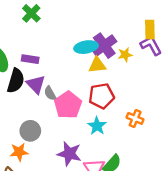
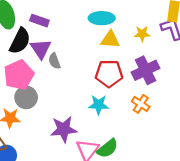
purple cross: (104, 46) -> (145, 70), moved
pink pentagon: (68, 105) -> (19, 75), moved
cyan star: (97, 126) -> (98, 105), turned 30
purple star: (69, 154) -> (64, 129), turned -30

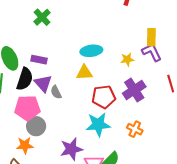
yellow triangle: (110, 40) -> (84, 73), moved
pink pentagon: (19, 75) -> (27, 108), turned 30
orange cross: (141, 104) -> (135, 129), moved
cyan star: (98, 105) -> (98, 124), size x1.4

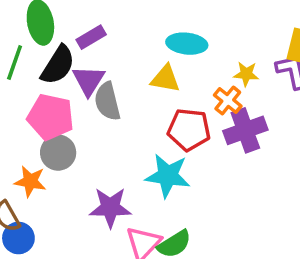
purple rectangle: (39, 60) -> (91, 37), turned -56
gray semicircle: (56, 92) -> (107, 101), size x1.5
orange cross: (135, 129) -> (228, 101), moved

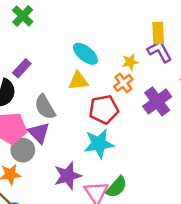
cyan ellipse: (187, 44) -> (85, 54), turned 50
purple triangle: (89, 80) -> (39, 133), moved
orange cross: (228, 101) -> (123, 83), turned 30
purple cross: (245, 130) -> (157, 101), moved

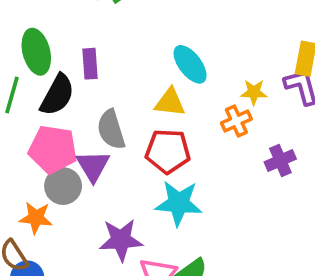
purple rectangle: (22, 68) -> (90, 64), turned -60
purple cross: (157, 101) -> (280, 160), size x0.7
red pentagon: (104, 109) -> (168, 151), moved

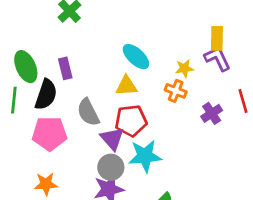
orange cross: (236, 121) -> (176, 91), turned -35
purple triangle: (93, 166) -> (112, 139), moved
gray circle: (63, 186) -> (111, 167), moved

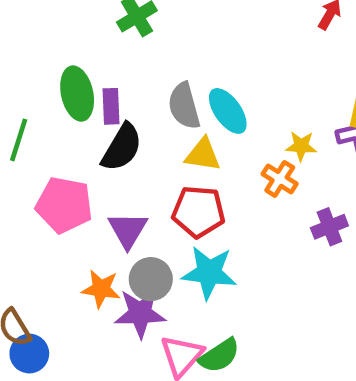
green ellipse: (26, 67) -> (77, 94), moved
black semicircle: (46, 95) -> (122, 147), moved
gray semicircle: (88, 112) -> (184, 106), moved
purple triangle: (112, 139) -> (128, 230), moved
orange star: (46, 184) -> (101, 289), moved

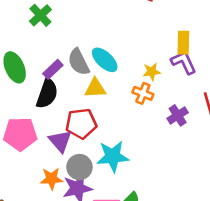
purple rectangle: (111, 106) -> (53, 69), moved, turned 60
red pentagon: (198, 212) -> (81, 124), moved

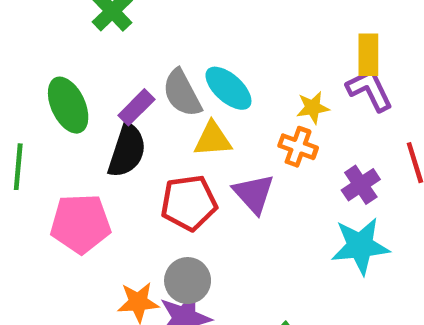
purple triangle: (60, 141) -> (254, 194), moved
cyan star: (113, 156) -> (360, 246), moved

